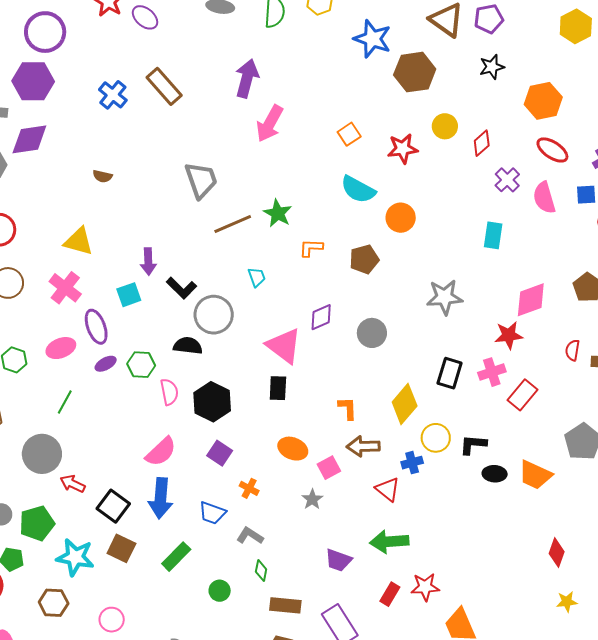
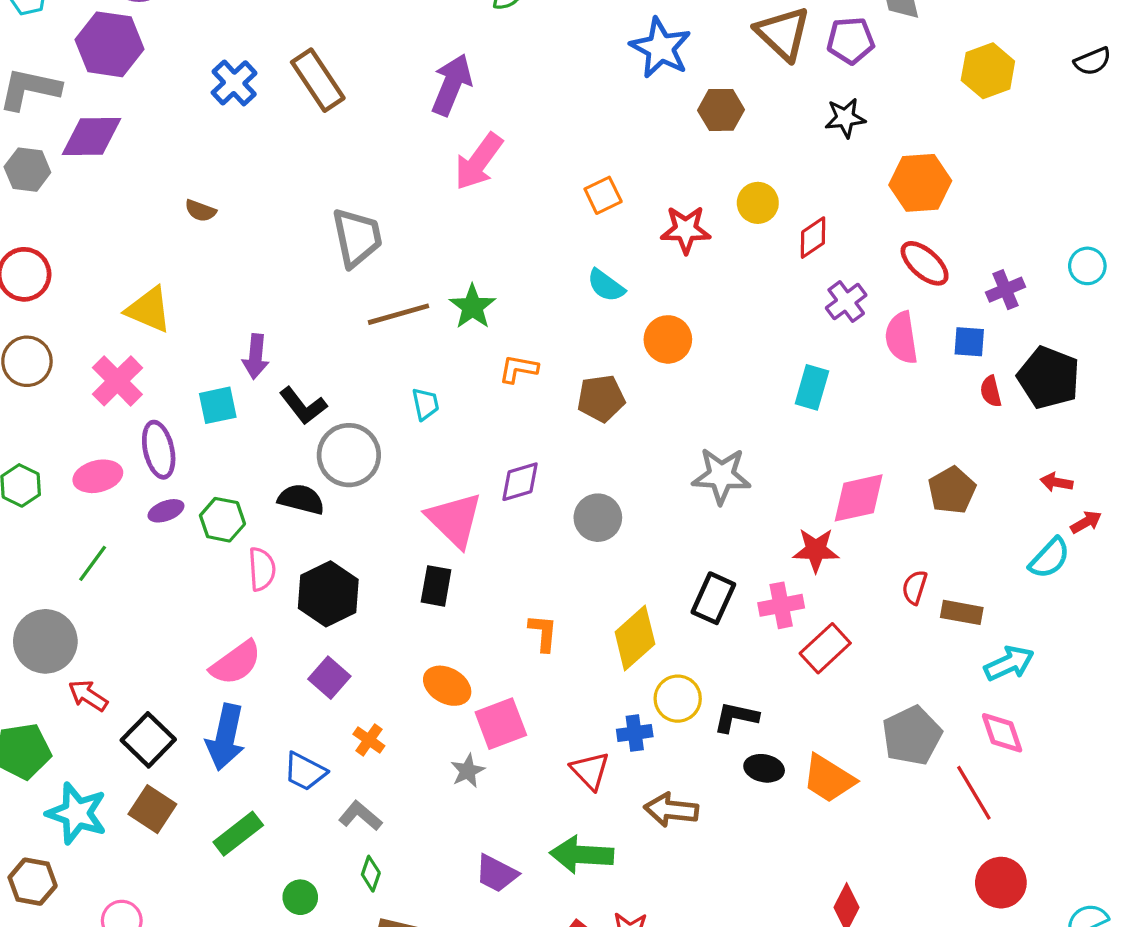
brown hexagon: (415, 72) -> (721, 110), size x0.7
cyan semicircle: (358, 189) -> (606, 286), size x0.7
brown arrow: (363, 446) -> (671, 810), moved
pink square: (329, 468) -> (501, 724), size x1.4

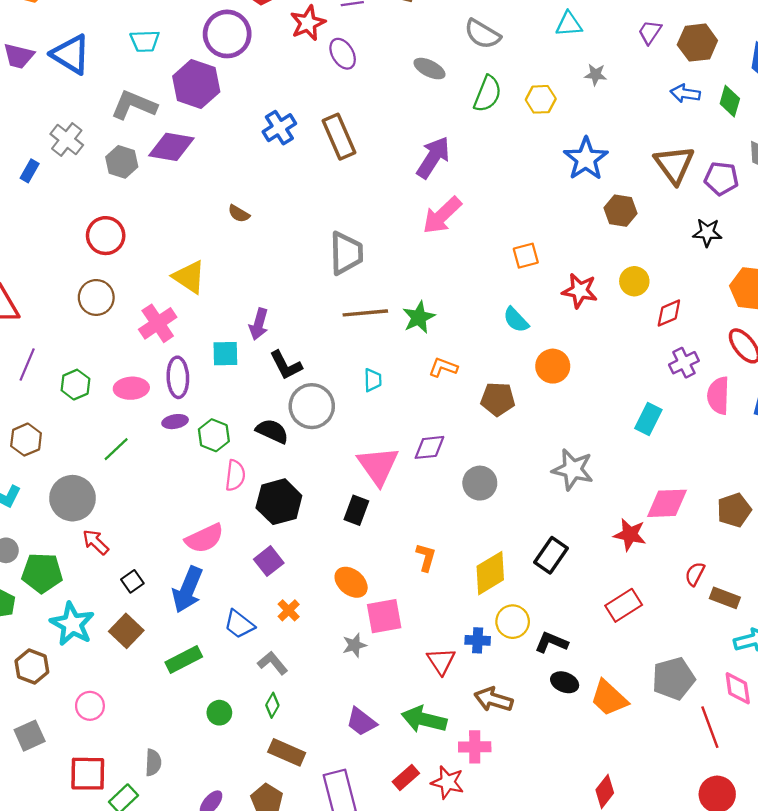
pink cross: (781, 605) -> (475, 747), moved
black square: (148, 740) -> (132, 581), size x0.6

